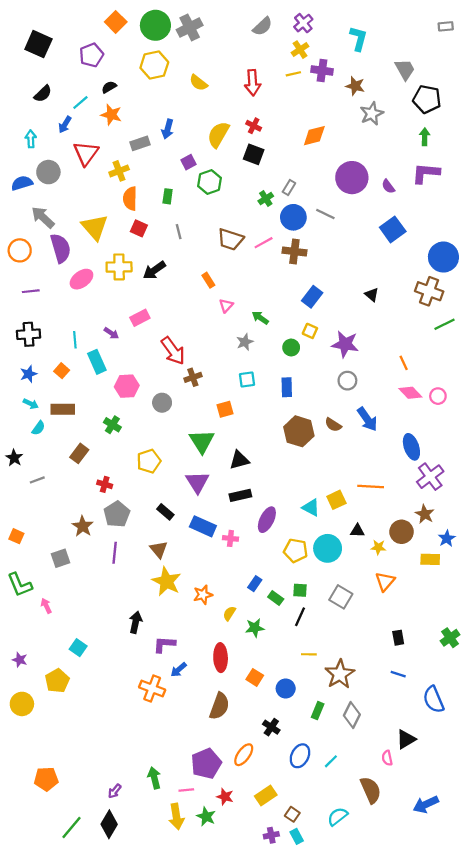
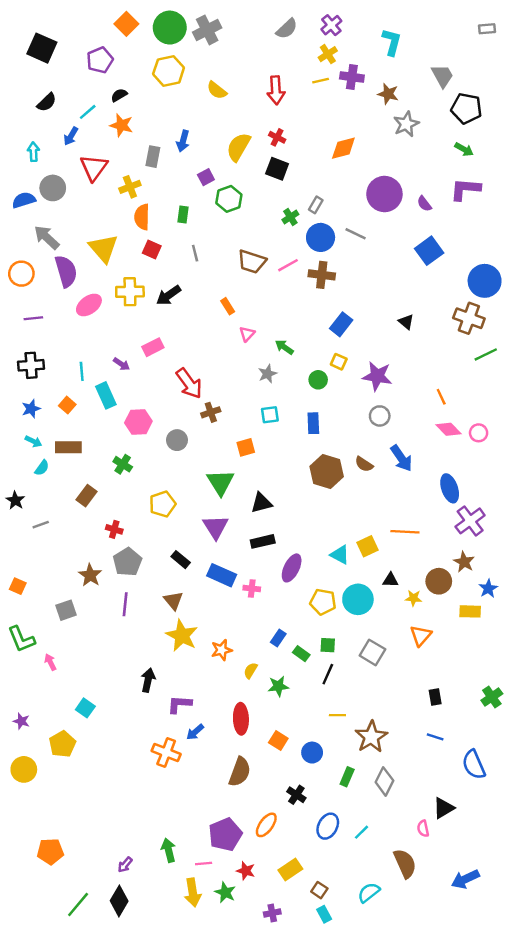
green arrow: (425, 137) -> (464, 149), turned 119
gray rectangle: (140, 143) -> (153, 157), turned -60
purple cross: (271, 835) -> (272, 913), moved

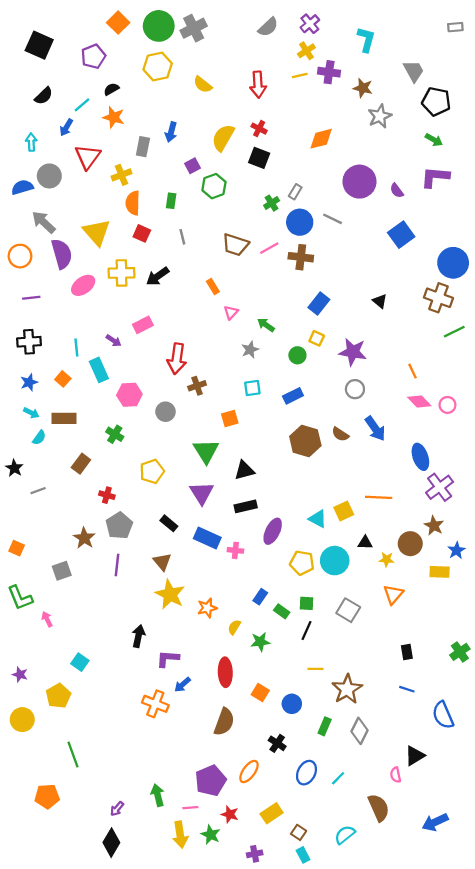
red arrow: (189, 383) -> (177, 359), turned 44
blue rectangle: (313, 423) -> (293, 396), turned 66
green line: (78, 905) -> (73, 755), moved, turned -60

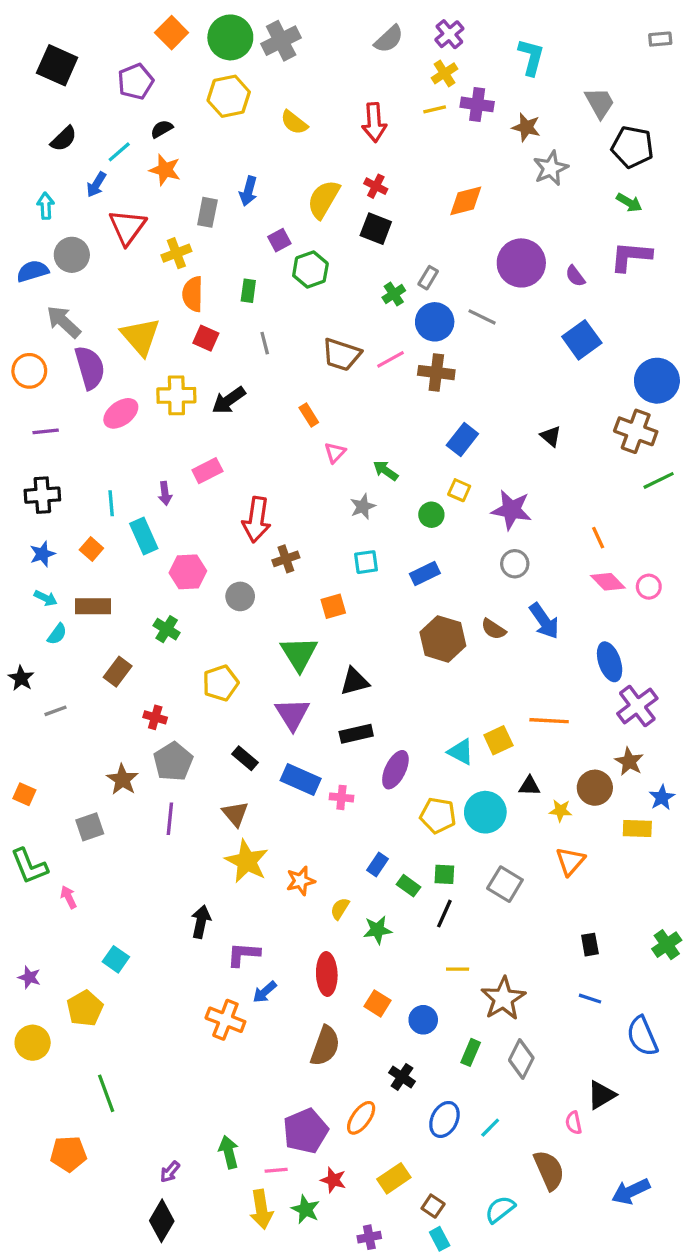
purple arrow: (114, 341) -> (165, 493), turned 49

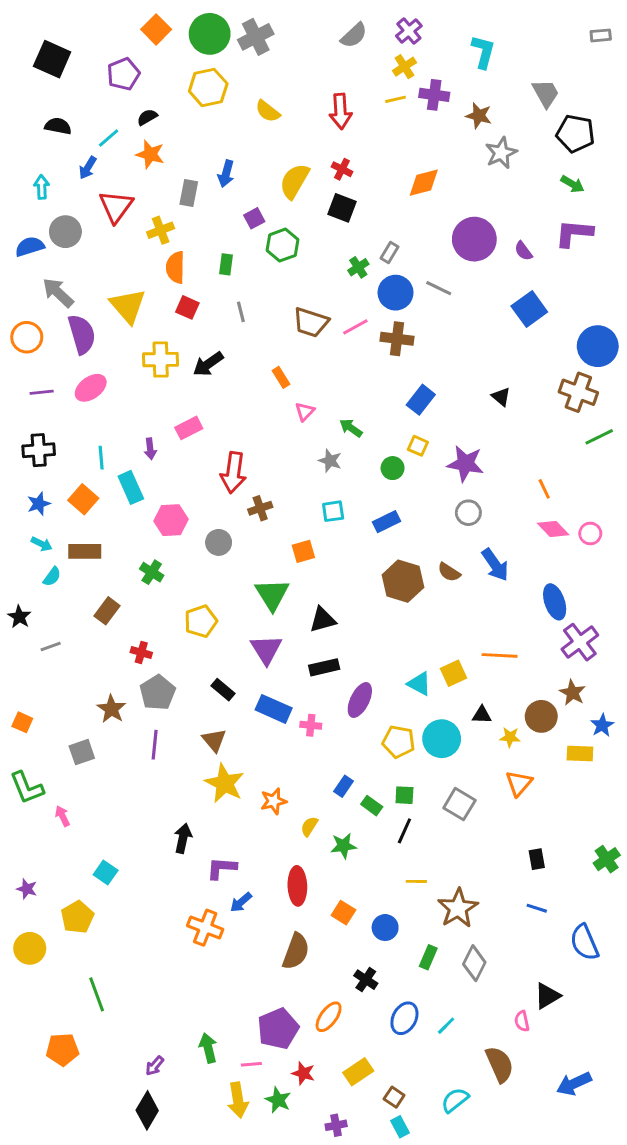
black semicircle: (64, 139) -> (58, 126), turned -125
pink ellipse: (121, 413) -> (91, 388), moved
gray star: (363, 507) -> (330, 461), turned -30
orange square: (91, 549) -> (83, 499), size x1.4

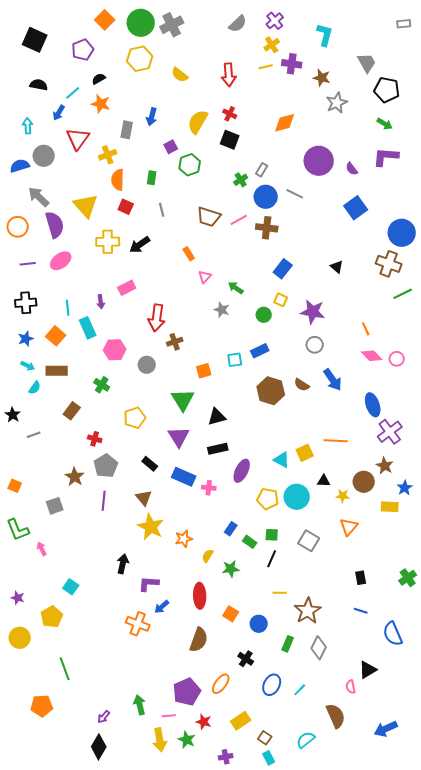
cyan square: (333, 511) -> (235, 360), moved

